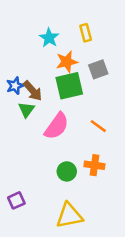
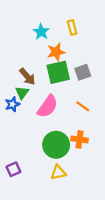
gray square: (98, 69) -> (83, 72), moved
blue star: (15, 86) -> (12, 104), moved
green circle: (67, 171) -> (56, 145), size x1.6
yellow triangle: (69, 216) -> (58, 172), moved, size x0.7

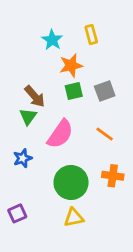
green square: (58, 72) -> (74, 91), size x0.6
blue star: (12, 104) -> (23, 158), moved
orange cross: (80, 139) -> (113, 176), moved

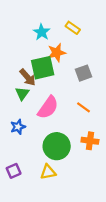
yellow rectangle: (91, 35) -> (73, 28), turned -40
green square: (74, 91) -> (43, 68), moved, size x1.6
yellow triangle: (74, 217) -> (48, 172), moved

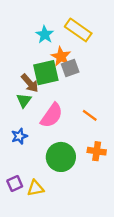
yellow rectangle: (73, 28) -> (78, 30), size x1.6
orange star: (57, 53) -> (61, 57), turned -30
gray square: (84, 73) -> (70, 68), moved
yellow triangle: (48, 172) -> (35, 188), moved

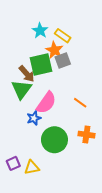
yellow rectangle: (78, 30) -> (63, 36), moved, size x0.7
green triangle: (24, 100) -> (21, 89), size x1.5
blue star: (19, 136) -> (34, 118), moved

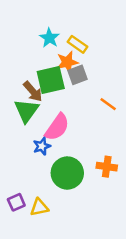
orange star: (54, 50) -> (67, 62), turned 30
orange line: (80, 103) -> (108, 104), moved

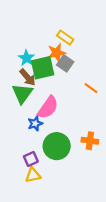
cyan star: (49, 38) -> (27, 58), moved
gray square: (77, 75) -> (65, 63), turned -35
purple square: (16, 202) -> (31, 159), moved

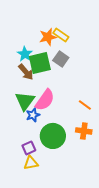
orange star: (57, 53) -> (48, 37), moved
orange line: (91, 88) -> (85, 105), moved
green triangle: (22, 93) -> (25, 101), moved

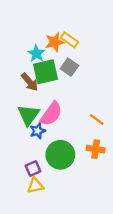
cyan star: (25, 54) -> (36, 53), moved

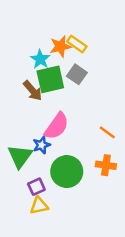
green triangle: (28, 115) -> (20, 156), moved

